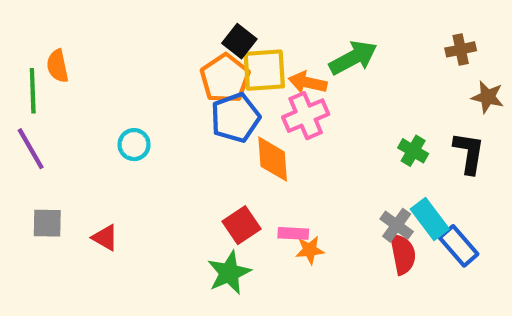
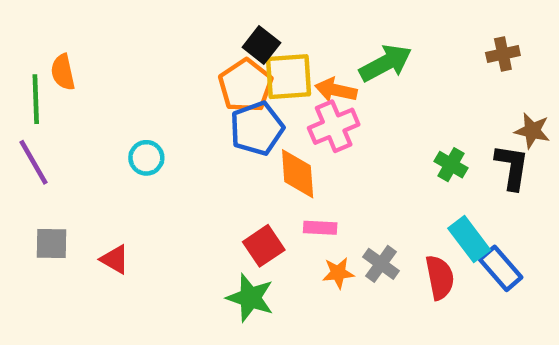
brown star: (488, 97) -> (532, 131), moved
gray cross: (397, 225) -> (381, 264), moved
pink rectangle: (293, 233) -> (320, 228), moved
green star: (229, 273) -> (250, 298), turned -30

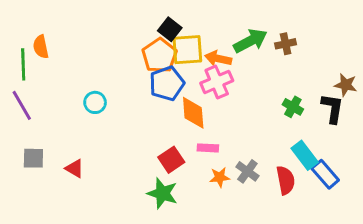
brown cross: (503, 54) -> (286, 44), moved

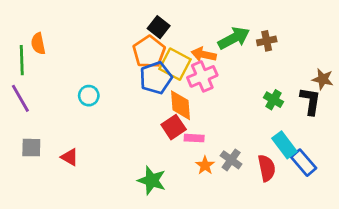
yellow square: (187, 50) -> (175, 64), moved, turned 32
red square: (171, 160) -> (174, 127), moved
orange star: (220, 177) -> (205, 165), turned -30

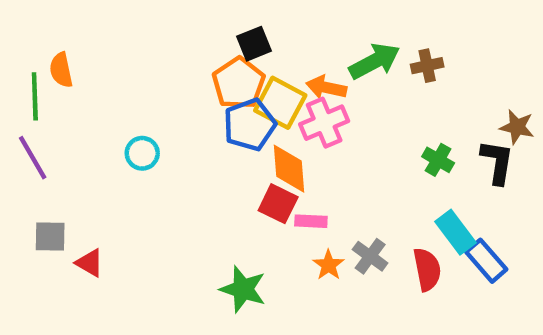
black square: (159, 27) -> (254, 44), turned 30
red square: (174, 127) -> (278, 204), turned -30
red triangle: (70, 157) -> (90, 263), moved

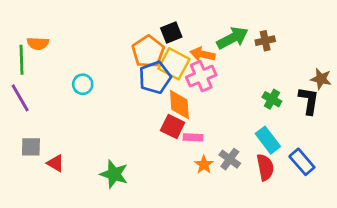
black square: (254, 44) -> (171, 33), moved
orange semicircle: (61, 70) -> (38, 43), turned -75
cyan circle: (142, 153) -> (83, 84), moved
cyan rectangle: (456, 232) -> (268, 140), moved
green star: (243, 289) -> (114, 174), moved

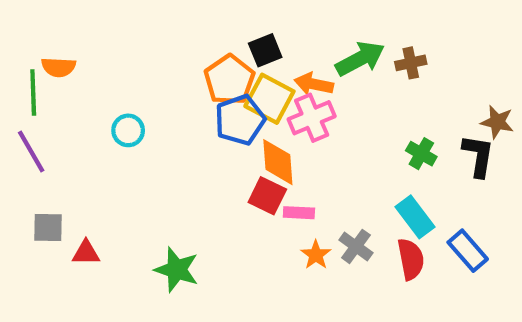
red triangle: (55, 163) -> (86, 253), turned -30

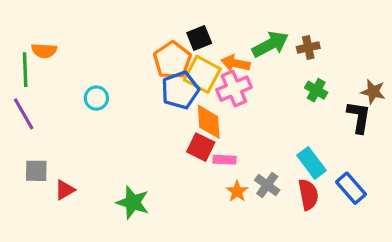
green cross: (421, 154) -> (316, 90), moved
red triangle: (86, 253) -> (65, 190), turned -30

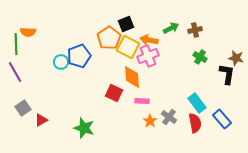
green arrow: (270, 44) -> (171, 28), size x0.7
blue pentagon: (180, 90) -> (79, 56), moved
red square: (201, 147) -> (114, 93), moved
gray square: (36, 171) -> (23, 108), turned -35

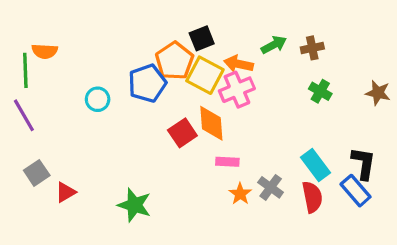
blue pentagon: (79, 56) -> (147, 83), moved
black L-shape: (227, 74) -> (364, 163), moved
red square: (114, 93) -> (182, 133), moved, turned 30

